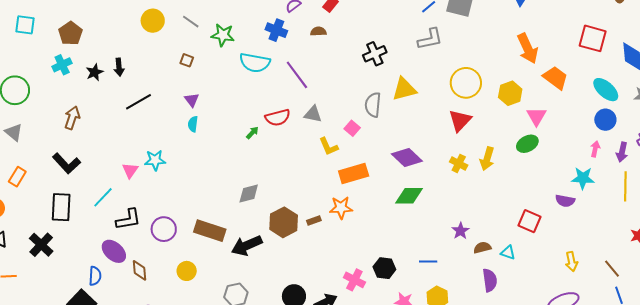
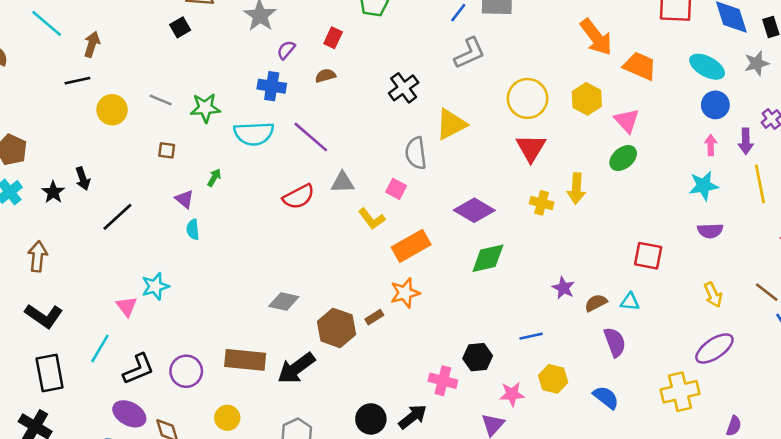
green arrow: (252, 133) -> (214, 178), moved
gray diamond: (249, 194) -> (284, 302), turned 40
purple semicircle: (565, 201) -> (710, 231), moved

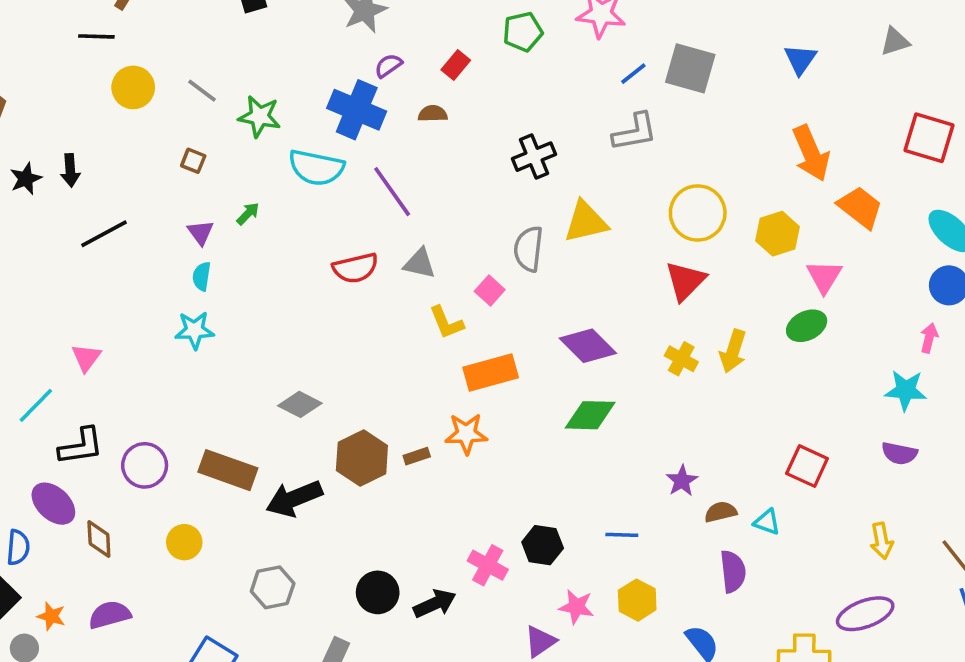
blue cross: (272, 86) -> (357, 110), size x1.4
cyan star: (155, 286) -> (194, 330), moved

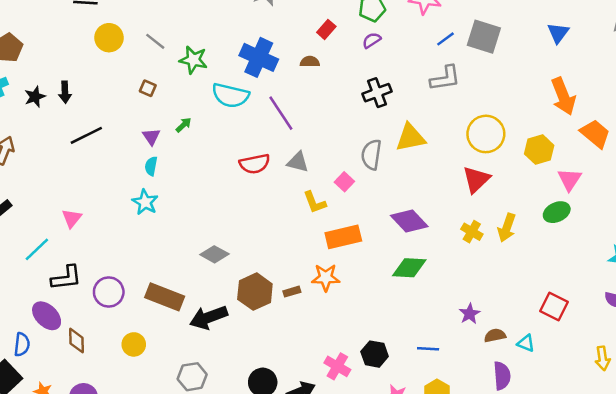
purple semicircle: (388, 66) -> (372, 40), moved
cyan star: (194, 330) -> (145, 202), turned 30

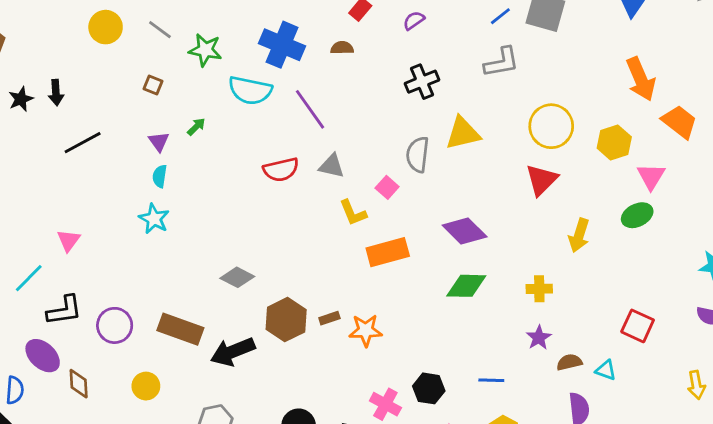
yellow cross: (472, 232) -> (539, 289), moved, turned -30
orange star: (326, 278) -> (366, 330), moved

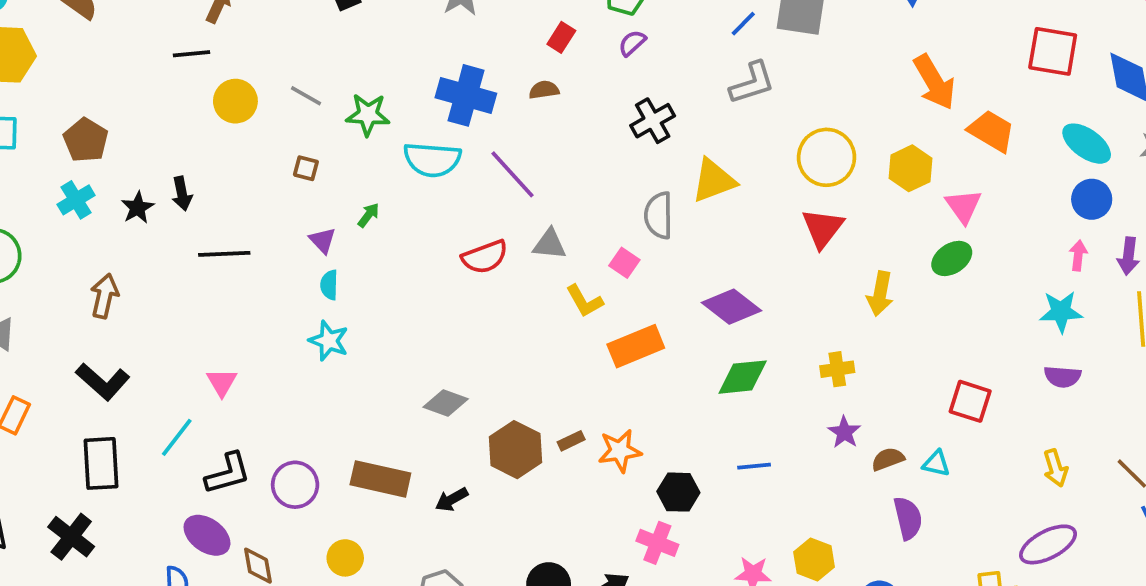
black line: (83, 143) -> (224, 254), turned 33
black arrow: (233, 352) -> (452, 500), size x0.6
blue line: (491, 380) -> (754, 466), moved
black hexagon: (429, 388) -> (678, 492), moved

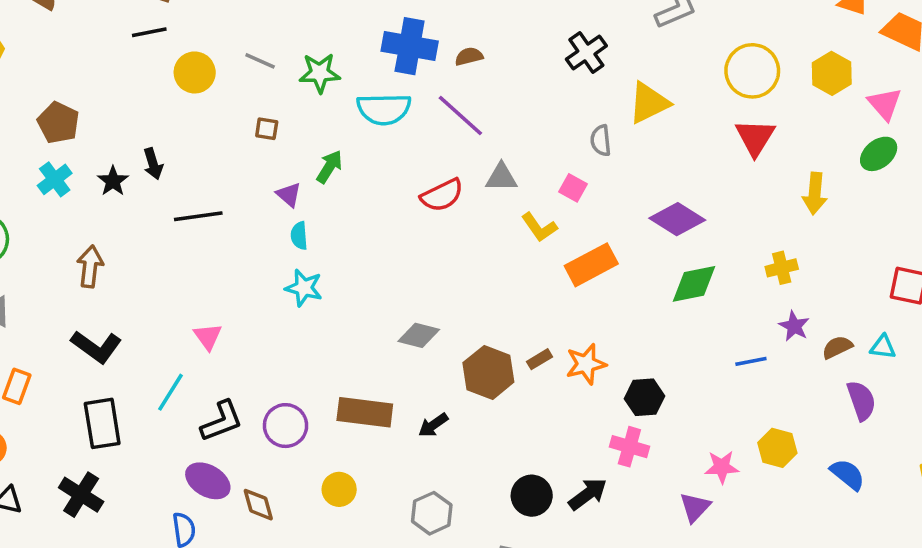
brown semicircle: (544, 90) -> (469, 56), moved
green arrow: (368, 215) -> (329, 167), size x1.4
gray semicircle: (659, 215) -> (601, 141), size x0.7
blue line: (754, 466) -> (751, 361), moved

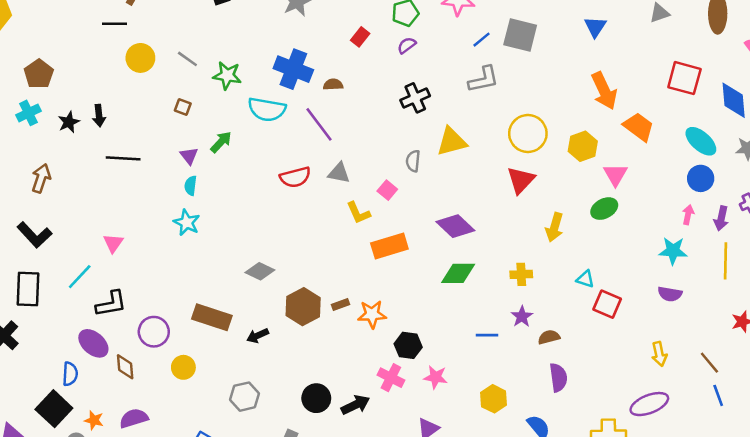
cyan triangle: (883, 347) -> (585, 279), moved
purple circle: (286, 426) -> (154, 332), moved
pink star: (722, 467) -> (436, 377), moved

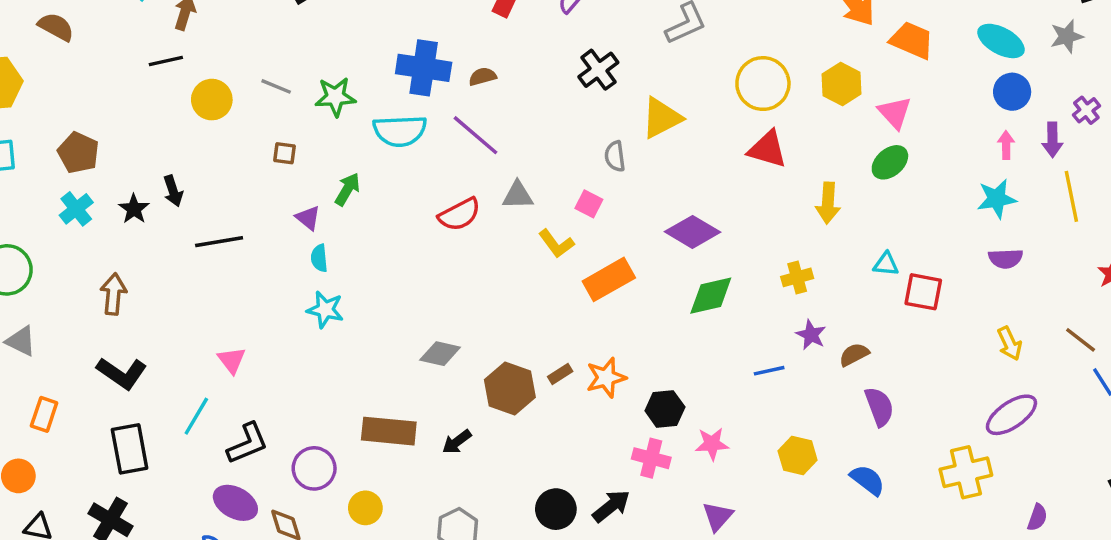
red triangle: (521, 180) -> (767, 149), turned -44

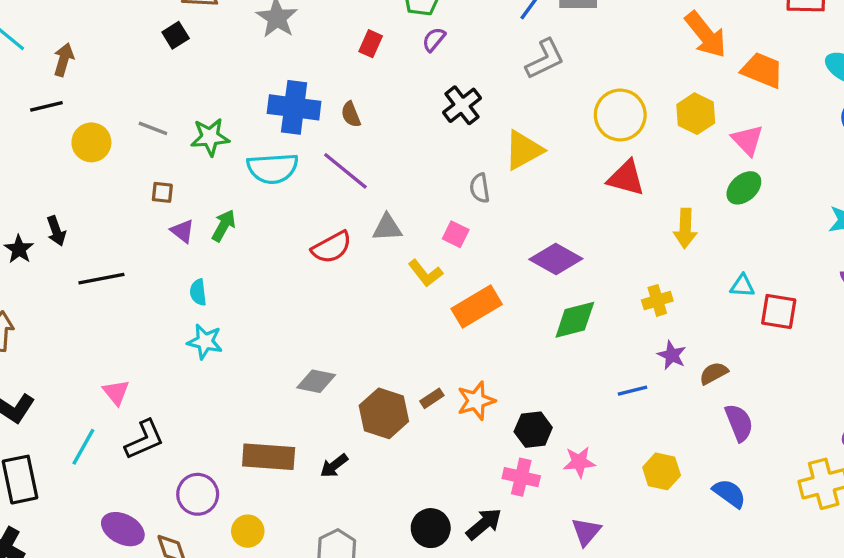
brown semicircle: (483, 77) -> (351, 114), turned -95
purple triangle: (308, 218) -> (182, 231), moved
black L-shape: (247, 443) -> (144, 440), moved

